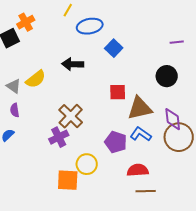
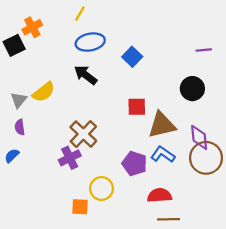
blue ellipse: (90, 26) -> (90, 42), moved
black arrow: (73, 64) -> (86, 75), turned 35
gray triangle: (14, 86) -> (19, 100), turned 35
orange square: (68, 180) -> (80, 207), size x0.7

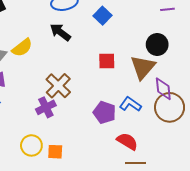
brown triangle: (162, 125) -> (143, 67), moved, turned -36
yellow circle: (102, 189) -> (31, 145), moved
red semicircle: (159, 195) -> (127, 141), turned 35

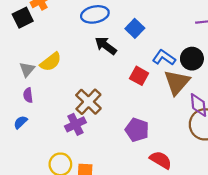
black arrow: (60, 32) -> (106, 46), moved
red square: (107, 61) -> (139, 76), turned 30
blue L-shape: (130, 104) -> (164, 58), moved

